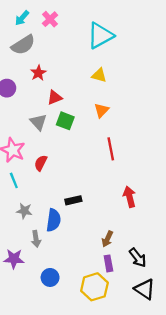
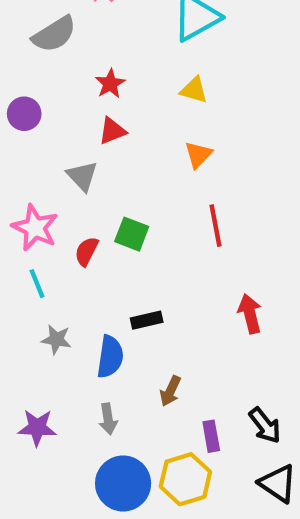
red star: (38, 73) -> (110, 84), moved
green square: (65, 121) -> (132, 234), moved
gray arrow: (36, 239) -> (108, 419), moved
brown arrow: (107, 239) -> (170, 391), moved
blue circle: (50, 277) -> (123, 483), moved, size x1.6

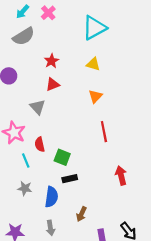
green square: (132, 234) -> (62, 157), moved
red semicircle: (87, 251) -> (40, 144), turned -40
cyan line: (37, 284) -> (26, 160), moved

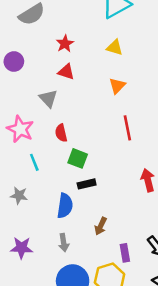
red triangle: (53, 84) -> (66, 72), turned 40
red semicircle: (40, 144) -> (61, 133), moved
gray star: (25, 188) -> (19, 195), moved

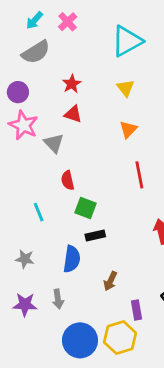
yellow triangle: (115, 47) -> (126, 88), turned 36
purple circle: (14, 62) -> (18, 92), moved
pink star: (20, 129) -> (23, 125), moved
gray star: (19, 195) -> (25, 259), moved
gray arrow: (64, 243) -> (58, 299), moved

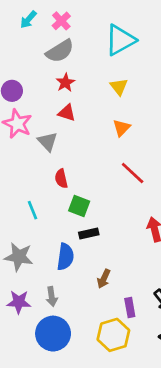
gray semicircle: (36, 52) -> (60, 51), moved
red line: (139, 175) -> (133, 173), turned -36
gray star: (25, 259) -> (19, 257), size x1.5
blue circle: (80, 340) -> (53, 334), moved

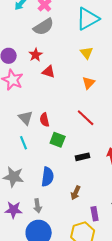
red star: (65, 83) -> (36, 55), moved
gray triangle: (48, 142) -> (26, 118), moved
red line: (133, 173) -> (86, 118), moved
black rectangle: (89, 233) -> (83, 157), moved

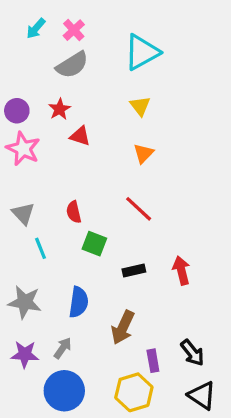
gray triangle: (26, 118) -> (23, 214), moved
brown arrow: (76, 193) -> (123, 327), size x1.5
gray arrow: (38, 206) -> (63, 348), turned -136

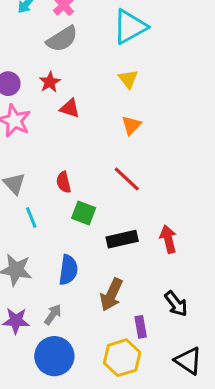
black rectangle: (134, 271) -> (122, 239), size x1.4
black arrow: (192, 353) -> (176, 304), moved

